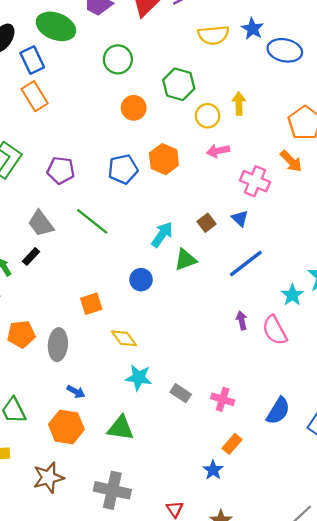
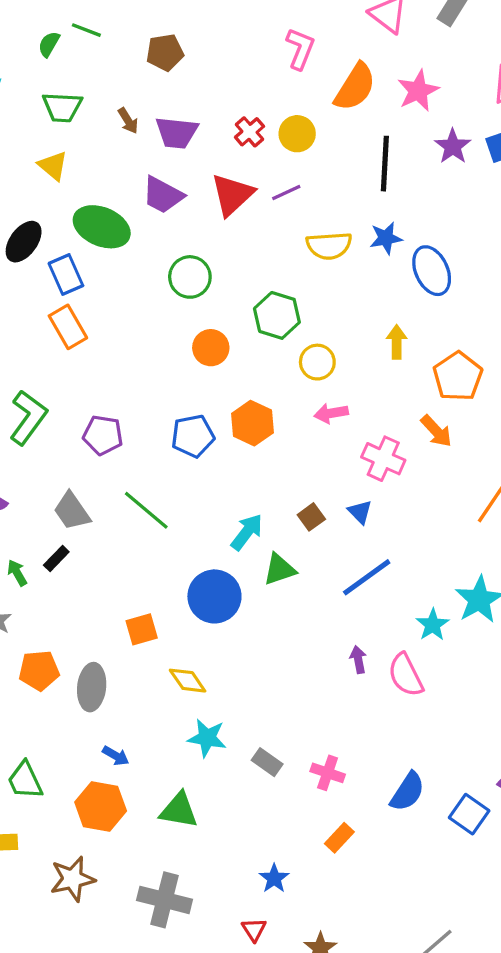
blue star: (253, 29) -> (386, 238), turned 30
blue ellipse: (285, 50) -> (432, 271), turned 52
yellow arrow: (239, 103) -> (397, 342), moved
blue circle: (141, 280) -> (214, 596), size x1.6
blue star: (213, 470) -> (274, 878), moved

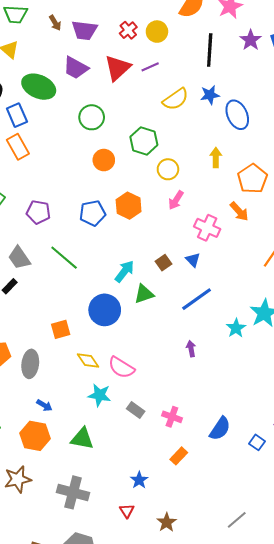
yellow semicircle: (329, 246) -> (176, 99), turned -32
pink arrow: (331, 413) -> (176, 200), turned -48
pink semicircle: (406, 675) -> (121, 368), moved, turned -32
blue square: (469, 814) -> (257, 442), size x0.7

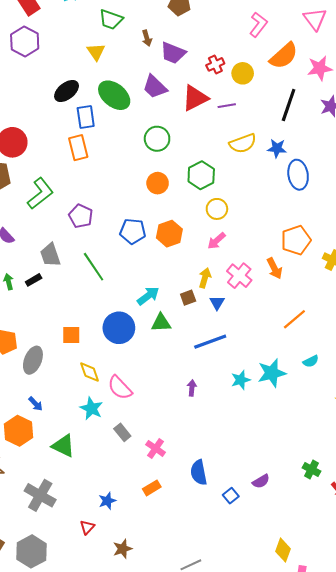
yellow arrow: (216, 158) -> (205, 278), moved
blue semicircle: (220, 429) -> (199, 472), turned 120

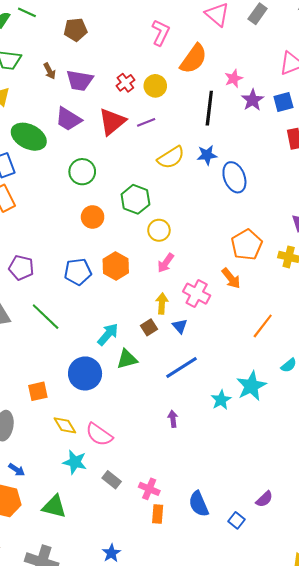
pink star: (320, 68) -> (234, 78), moved, size x0.7
orange rectangle: (152, 488) -> (158, 514), moved, turned -42

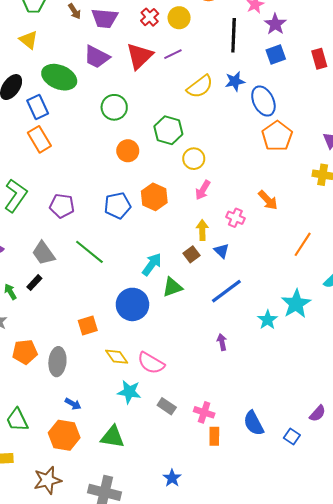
blue square: (283, 102) -> (276, 54), moved
orange pentagon: (247, 245) -> (277, 136), moved
pink cross: (197, 294) -> (235, 218), size x0.7

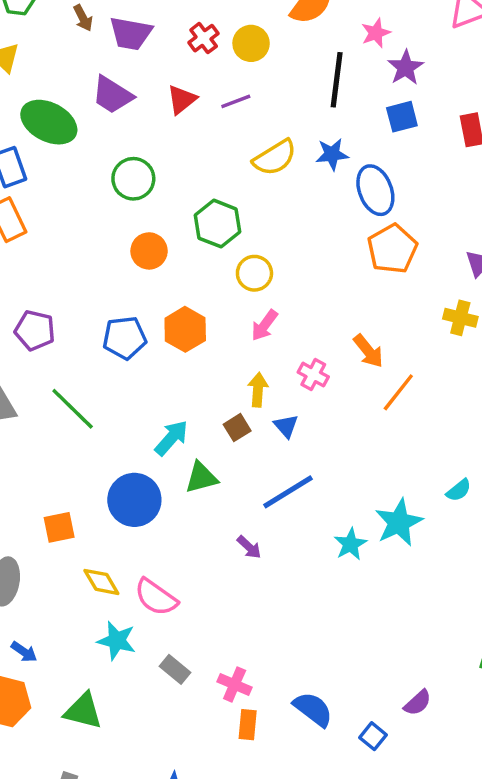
red triangle: (140, 56) -> (182, 100), size x0.7
orange line: (303, 244) -> (398, 392), moved
purple arrow: (222, 342) -> (249, 547), moved, turned 140
blue semicircle: (254, 423) -> (313, 709), turned 150

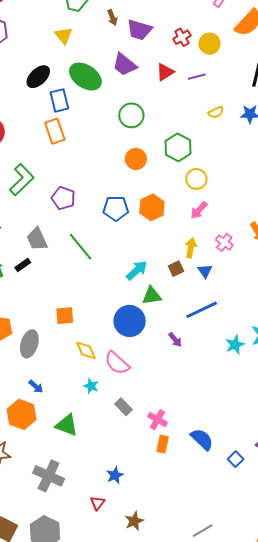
yellow semicircle: (275, 158) -> (216, 112), size x0.6
blue circle: (134, 500) -> (130, 321), moved
cyan star: (117, 641) -> (91, 386), size x0.7

